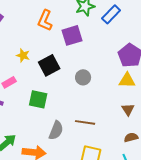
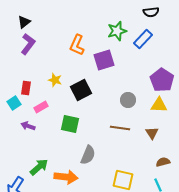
gray circle: (83, 77) -> (128, 100), moved
brown triangle: (128, 109) -> (152, 133), moved
brown line: (85, 122) -> (120, 128), moved

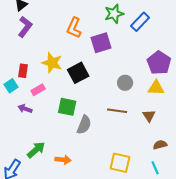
yellow star: (55, 80) -> (52, 63), size x1.5
gray semicircle: (88, 155) -> (84, 125), moved
orange arrow: (66, 177) -> (63, 160), size x0.7

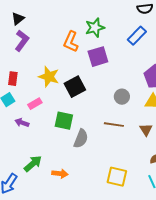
green star: (114, 14) -> (95, 28), moved
red rectangle: (23, 71) -> (13, 79), moved

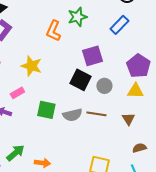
purple square: (98, 57) -> (92, 56), moved
black square: (75, 87) -> (80, 80), moved, turned -35
gray semicircle: (81, 139) -> (72, 115), moved, turned 54

